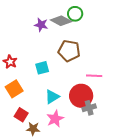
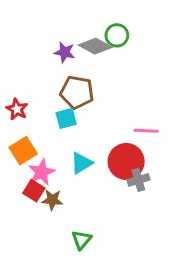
brown pentagon: (69, 51) -> (77, 92), moved
pink star: (55, 119) -> (42, 172), moved
brown star: (33, 129) -> (52, 200), moved

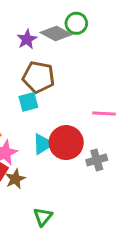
purple star: (65, 52) -> (27, 39), turned 30
red circle: (126, 161) -> (66, 143), moved
brown star: (52, 200) -> (15, 179), turned -30

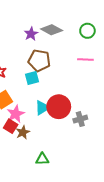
green circle: (76, 23) -> (87, 31), moved
pink line: (104, 113) -> (85, 59), moved
green triangle: (43, 217) -> (42, 159), turned 48

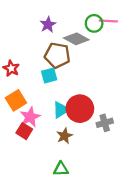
gray diamond: (52, 30) -> (76, 39), moved
green circle: (87, 31) -> (94, 23), moved
pink line: (85, 59) -> (108, 21), moved
brown star: (23, 132) -> (64, 136), moved

